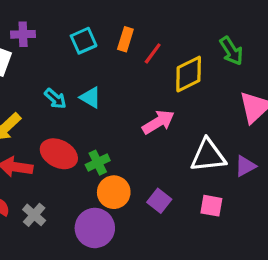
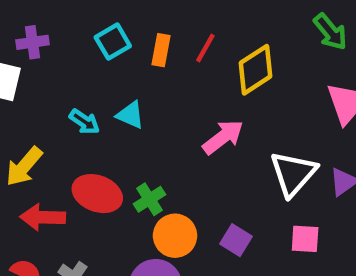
orange rectangle: (125, 39) -> (161, 50), moved
green arrow: (231, 51) -> (330, 32), moved
white triangle: (208, 156) -> (293, 174), turned -36

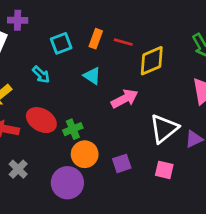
cyan square: (113, 42) -> (61, 43), moved
red line: (205, 48) -> (123, 42), turned 66
cyan triangle: (130, 115) -> (92, 76), moved
purple square: (236, 240) -> (122, 163), turned 30

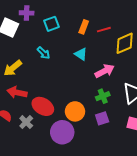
red line: (123, 42) -> (104, 30), turned -32
cyan square: (61, 43) -> (51, 24), moved
red ellipse: (41, 120) -> (43, 106), moved
green cross: (73, 129) -> (103, 96), moved

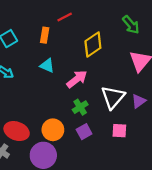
red line: (104, 30) -> (65, 17), moved

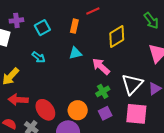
cyan triangle: (47, 66) -> (75, 53), turned -40
pink arrow: (77, 79) -> (101, 66), turned -102
red ellipse: (17, 131) -> (45, 110), turned 30
pink square: (119, 131) -> (136, 114), size x1.6

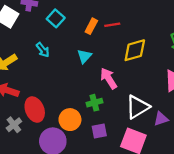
red line: (93, 11) -> (112, 25), moved
cyan square: (42, 28) -> (56, 18), turned -35
cyan triangle: (75, 53) -> (84, 56), turned -48
green cross: (103, 91) -> (94, 103), moved

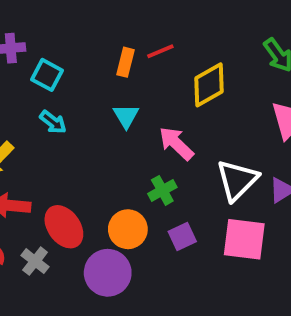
cyan square: (56, 18) -> (47, 75), moved

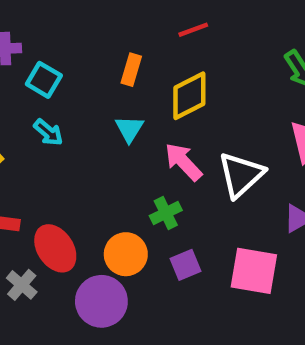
red line: (160, 51) -> (193, 30), moved
yellow diamond: (209, 85) -> (189, 96), moved
white triangle: (237, 180) -> (241, 175), moved

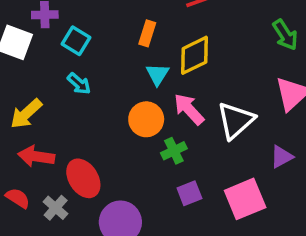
cyan triangle: (129, 129) -> (157, 74), moved
orange circle: (126, 254) -> (146, 119), moved
pink square: (254, 271) -> (245, 199), turned -33

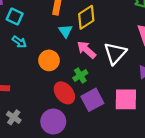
orange circle: (146, 119) -> (49, 60), moved
red ellipse: (83, 178) -> (64, 93), moved
purple square: (189, 193) -> (92, 100), size x1.5
pink square: (245, 199) -> (126, 99), turned 30

